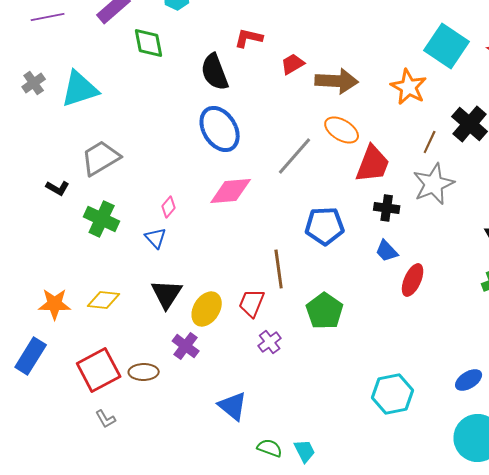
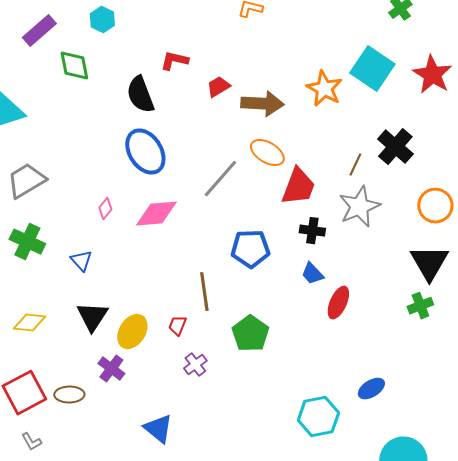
orange star: (409, 87) -> (324, 89), moved
pink diamond: (169, 207) -> (105, 209), moved
red trapezoid: (252, 303) -> (177, 326), size x0.7
blue ellipse: (469, 380) -> (371, 389), moved

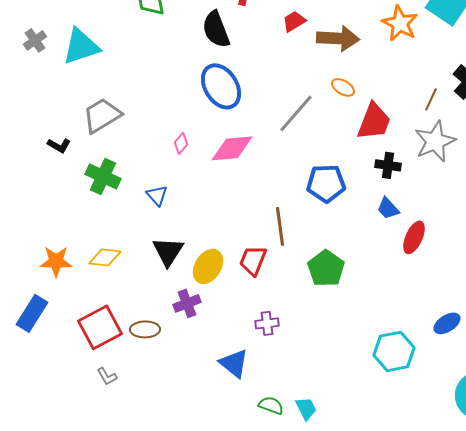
orange ellipse: (267, 153) -> (343, 87), size x0.7
red trapezoid: (177, 326) -> (253, 260), size x1.5
purple cross: (195, 365) -> (267, 323), moved, turned 30
purple cross: (111, 369) -> (187, 303), turned 32

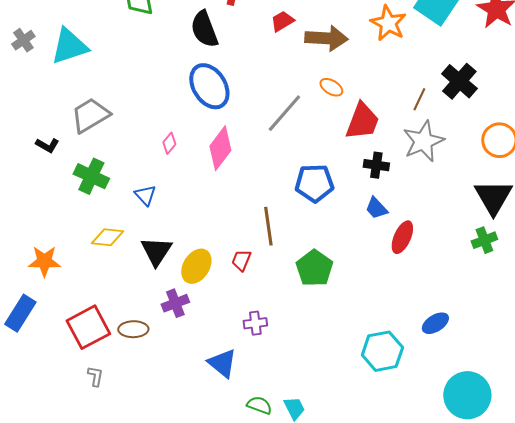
pink diamond: (232, 148) -> (220, 148), turned -48
yellow diamond: (105, 257) -> (107, 237), moved
red trapezoid: (253, 260) -> (241, 260), size x0.7
gray L-shape: (107, 376) -> (95, 376), turned -140

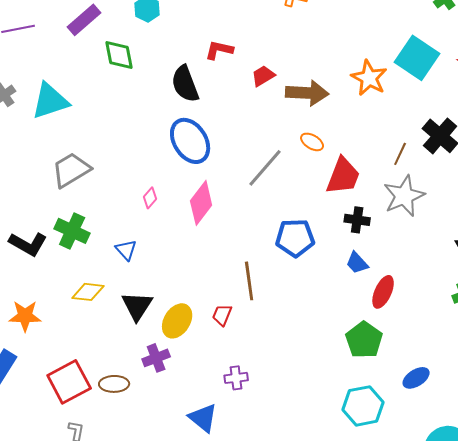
black L-shape: (47, 145) -> (28, 244), moved, size x1.6
green pentagon: (314, 268) -> (364, 340), moved

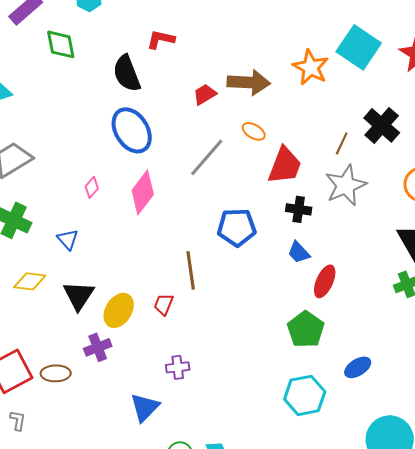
red trapezoid: (263, 76) -> (205, 94), moved
blue triangle: (203, 418) -> (145, 407), turned 36

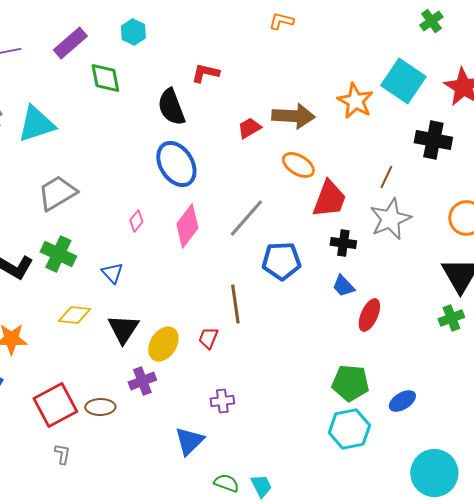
black cross: (382, 125) -> (433, 140), moved, turned -30
orange ellipse: (254, 131) -> (298, 165), size x1.4
gray line: (207, 157) -> (246, 218), moved
green pentagon: (306, 329) -> (350, 383), moved, turned -30

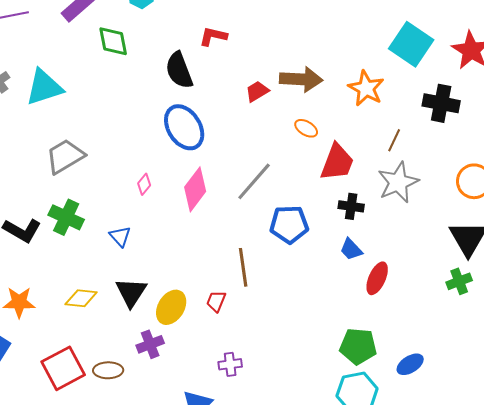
orange star: (355, 101) -> (366, 88), moved
orange ellipse: (298, 165) -> (306, 128), size x0.7
yellow diamond: (74, 315) -> (81, 298), moved

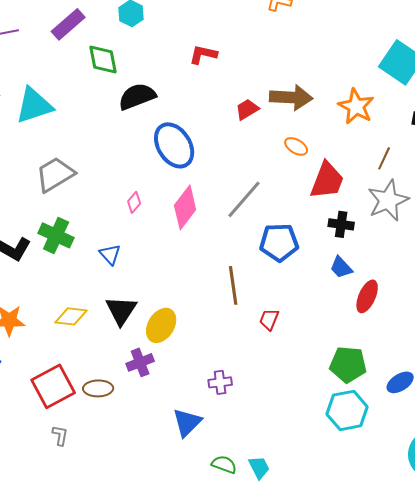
black semicircle: (179, 70) -> (137, 96), moved, turned 90
red trapezoid: (216, 301) -> (269, 319), moved

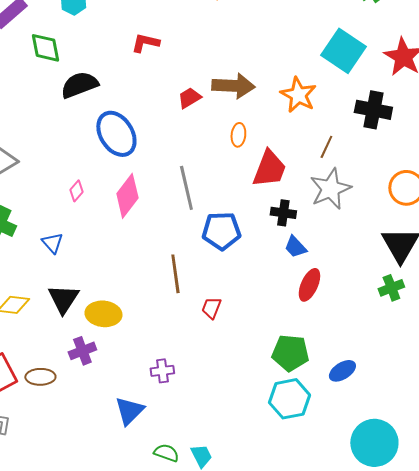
orange ellipse: (296, 146) -> (238, 135), turned 65
gray line: (244, 199) -> (186, 188), turned -54
blue trapezoid: (341, 267) -> (295, 247), moved
yellow ellipse: (161, 325) -> (103, 314), turned 64

